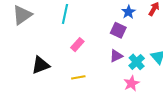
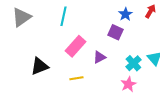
pink rectangle: (77, 45) -> (75, 46), size x1.5
purple triangle: (116, 56) -> (99, 57), moved

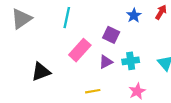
purple square: (115, 32) -> (111, 35), moved
cyan cross: (133, 63) -> (131, 61), moved, turned 35
yellow line: (76, 78) -> (93, 91), moved

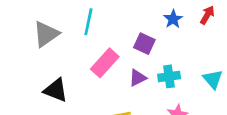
gray triangle: (21, 19) -> (46, 34), moved
black triangle: (41, 72) -> (56, 90), turned 42

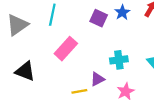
purple square: (144, 44) -> (99, 18), moved
purple triangle: (138, 78) -> (97, 79), moved

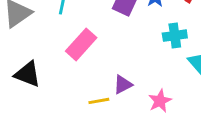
cyan cross: (119, 60) -> (175, 36), moved

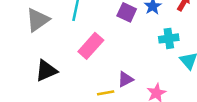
black triangle: (28, 74) -> (46, 71), turned -45

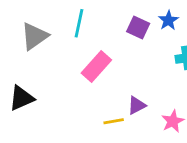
black triangle: (46, 71) -> (21, 98), moved

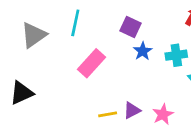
blue star: (168, 20) -> (143, 51), moved
purple triangle: (137, 105) -> (132, 110), moved

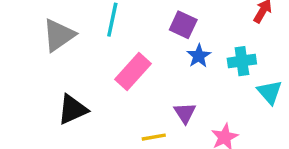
black triangle: (22, 93) -> (73, 109), moved
purple triangle: (132, 110) -> (185, 113), moved, turned -36

